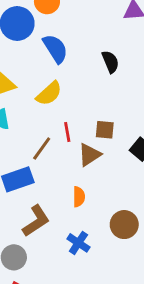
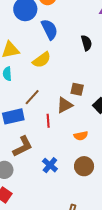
red line: (67, 132) -> (48, 121), moved
orange semicircle: (79, 197) -> (81, 136), moved, turned 72
brown circle: (124, 225) -> (84, 166), moved

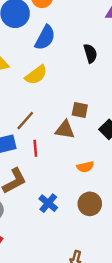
blue semicircle: (49, 29) -> (45, 38), turned 55
brown triangle: (65, 105) -> (65, 130), turned 36
red line: (48, 121) -> (35, 148), moved

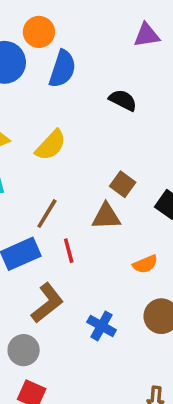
blue semicircle: (45, 38) -> (62, 69), moved
black semicircle: (90, 53) -> (123, 100), turned -36
brown square: (80, 110) -> (123, 184), turned 35

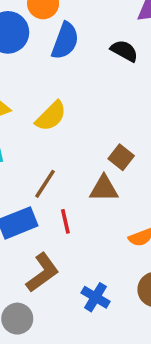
black semicircle: (123, 100) -> (124, 51), moved

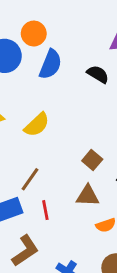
brown triangle: (104, 189) -> (88, 196), moved

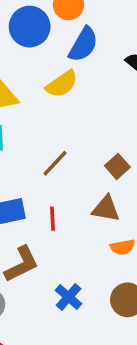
yellow semicircle: (37, 125) -> (62, 84), moved
brown line: (30, 179) -> (55, 163), moved

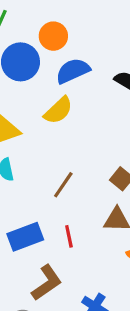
blue semicircle: (83, 44) -> (73, 71), turned -136

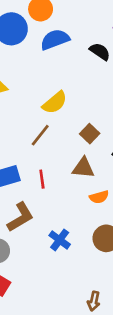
yellow semicircle: (58, 110) -> (55, 103), moved

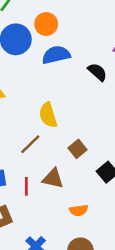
yellow semicircle: (55, 103) -> (48, 115), turned 105
brown triangle: (83, 168) -> (53, 178), moved

